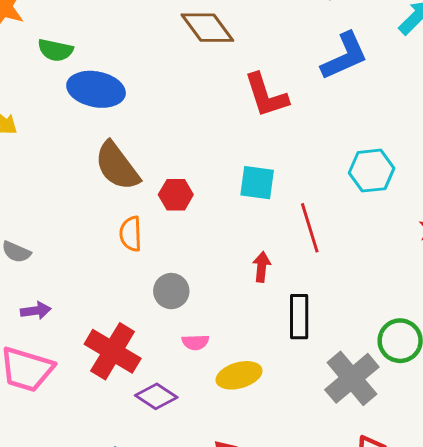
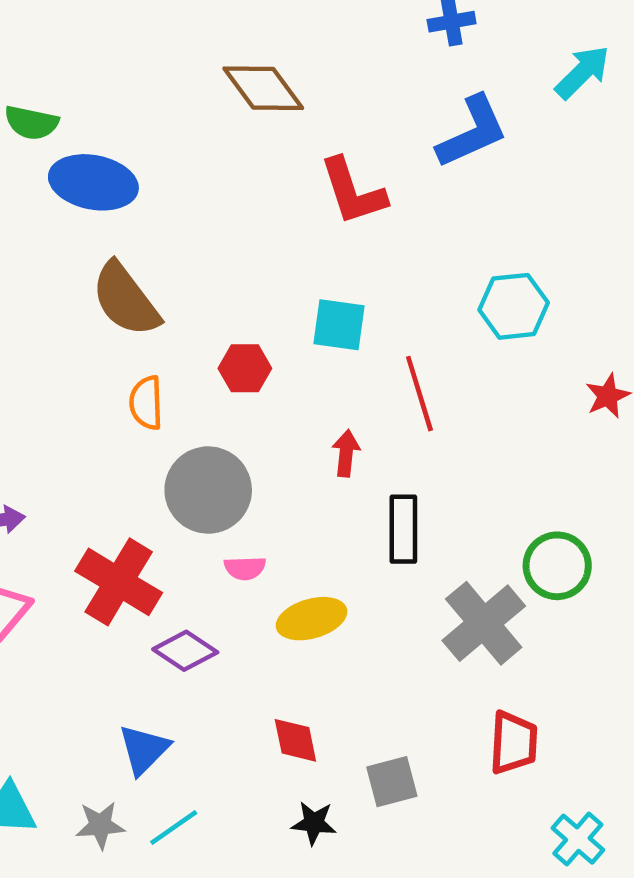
red hexagon: (176, 195) -> (245, 368), moved
gray circle: (171, 291) -> (208, 490), size x1.6

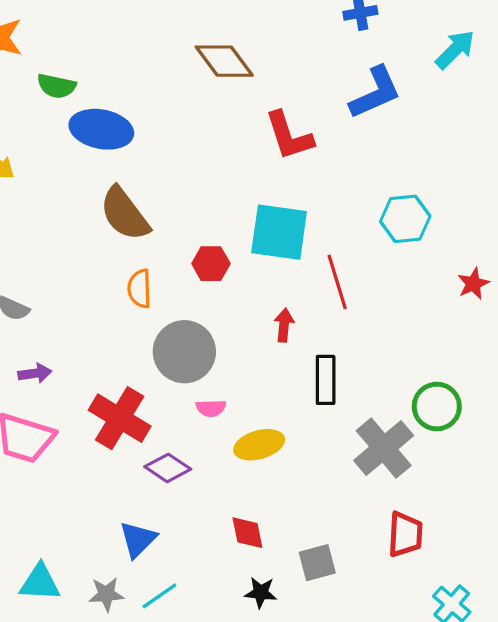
cyan square: (339, 325) -> (279, 232), size x1.5

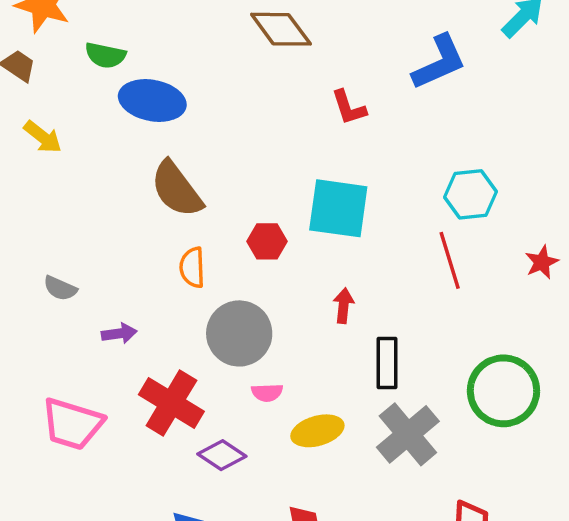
red L-shape: (289, 136) -> (349, 107), size x0.7
red line: (337, 282) -> (450, 260), moved
purple arrow: (35, 373) -> (119, 333), moved
green circle: (437, 407) -> (503, 391), size x1.4
gray cross: (384, 448) -> (408, 434), moved

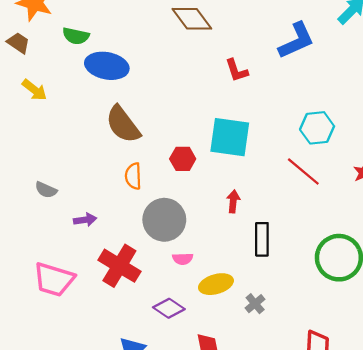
red line: (450, 260) -> (303, 172), turned -33
gray cross: (408, 434) -> (255, 304), moved, size x0.5
purple diamond: (222, 455) -> (169, 308), moved

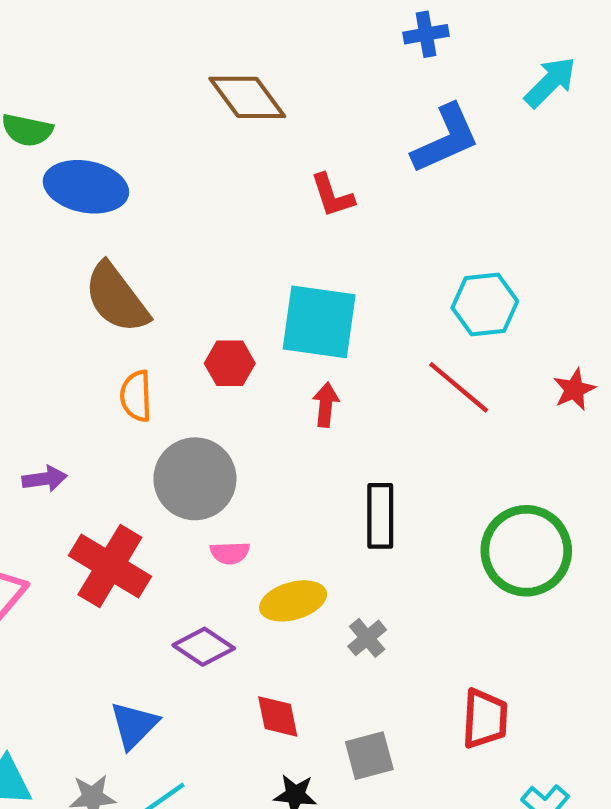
red arrow: (233, 201) -> (326, 405), moved

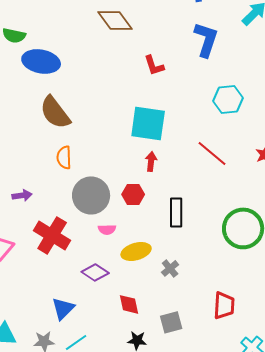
blue L-shape: (446, 139) -> (206, 39), turned -48
cyan hexagon: (485, 304) -> (228, 99), moved
red hexagon: (230, 363) -> (133, 194), moved

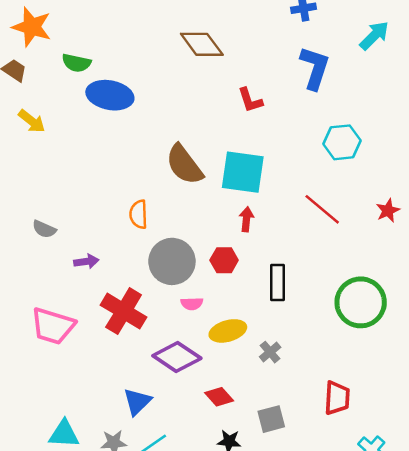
brown semicircle: (55, 112) -> (184, 165), moved
purple diamond: (95, 272) -> (177, 357), size x1.4
red diamond: (129, 304) -> (219, 397), turned -30

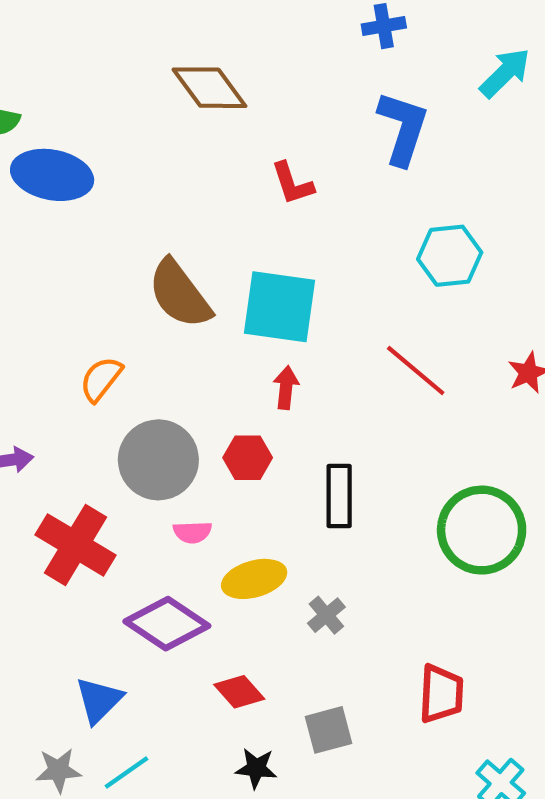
orange semicircle: (138, 214) -> (101, 379), turned 40

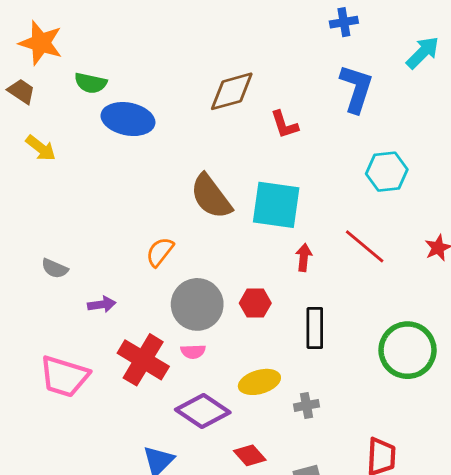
brown diamond: (209, 88) -> (232, 91), moved, turned -69
red arrow: (286, 388) -> (304, 257), moved
pink semicircle: (192, 532) -> (193, 352), moved
gray cross: (326, 615) -> (306, 405), turned 30

